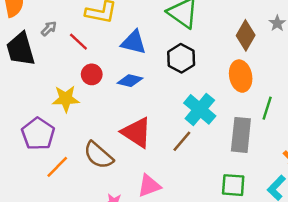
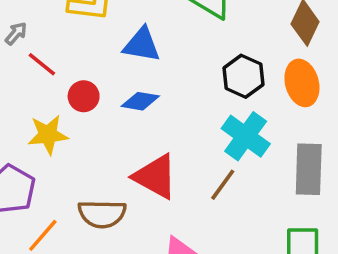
red line: (78, 42) -> (42, 64), moved
black hexagon: (181, 58) -> (243, 76), moved
brown semicircle: (99, 155) -> (102, 214), turned -36

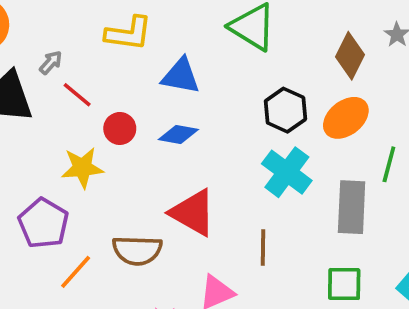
orange ellipse: (302, 83) -> (346, 118), turned 66
brown line: (223, 185) -> (263, 248), moved, turned -36

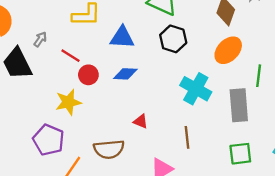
red line: (77, 95) -> (70, 56), moved
black hexagon: (285, 110) -> (173, 39), moved
red triangle: (193, 213) -> (141, 121), size x0.5

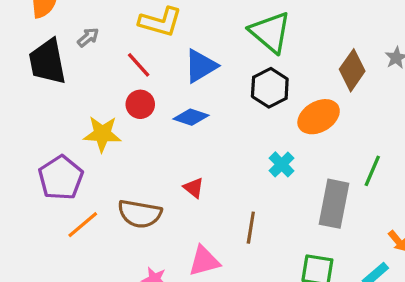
blue triangle: (122, 37) -> (201, 66), turned -50
orange ellipse: (228, 50) -> (319, 117), moved
red line: (70, 56) -> (139, 65), moved
cyan cross: (196, 89) -> (282, 164), size x0.6

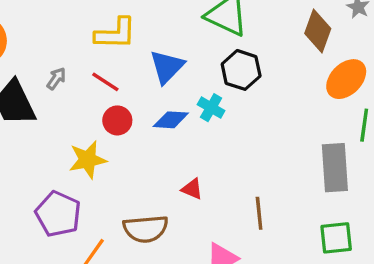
gray arrow: (88, 37) -> (56, 79), moved
orange ellipse: (319, 117) -> (346, 79), moved
cyan cross: (282, 164) -> (211, 108), moved

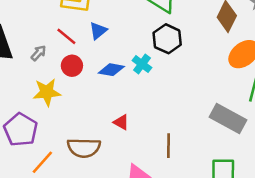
blue triangle: (167, 67) -> (98, 31), moved, size x0.7
gray arrow: (56, 79) -> (38, 53), moved
gray rectangle: (335, 168) -> (228, 118), turned -64

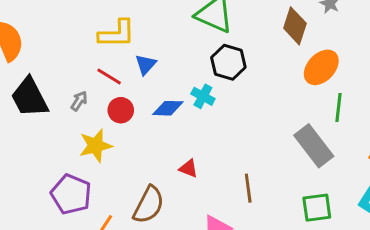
gray rectangle: (228, 118) -> (314, 146), turned 32
brown semicircle: (84, 148) -> (149, 205), turned -56

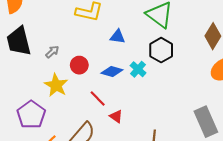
blue triangle: (146, 64) -> (118, 37), moved, turned 42
red line: (109, 77) -> (98, 98), moved
yellow star: (96, 146) -> (56, 85), turned 30

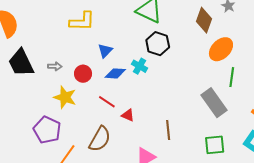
blue triangle: (118, 37) -> (105, 51), moved, turned -42
gray arrow: (52, 52) -> (55, 66), turned 56

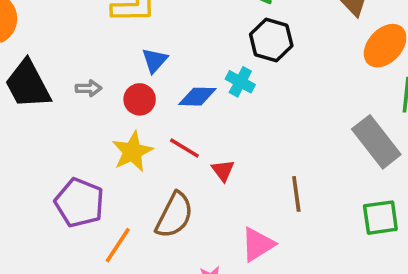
blue triangle: (105, 51) -> (155, 60), moved
yellow star: (65, 97) -> (132, 152), moved, turned 30
red triangle: (128, 115) -> (223, 170), turned 32

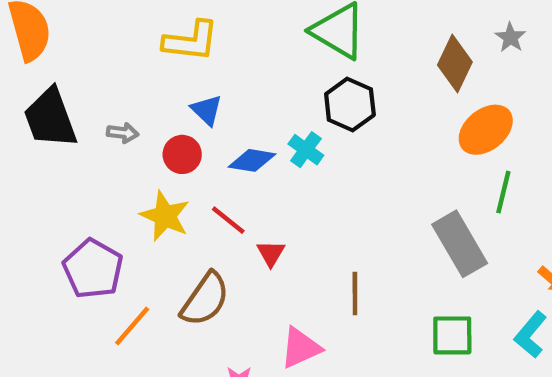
blue triangle: (155, 60) -> (207, 110), turned -36
yellow star: (132, 152) -> (165, 216), turned -30

